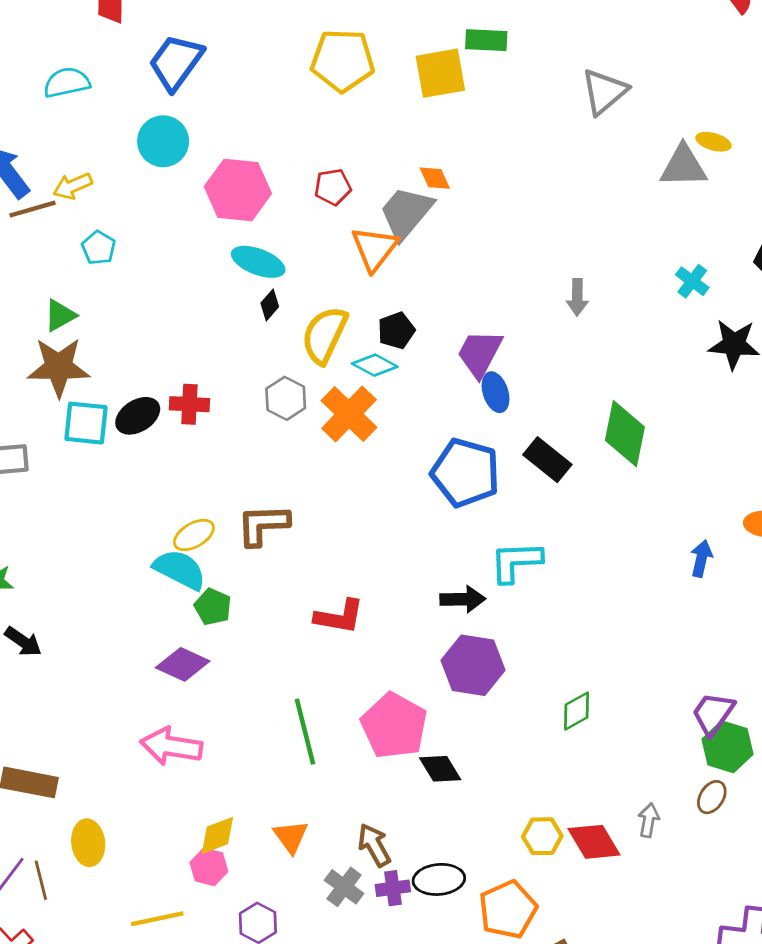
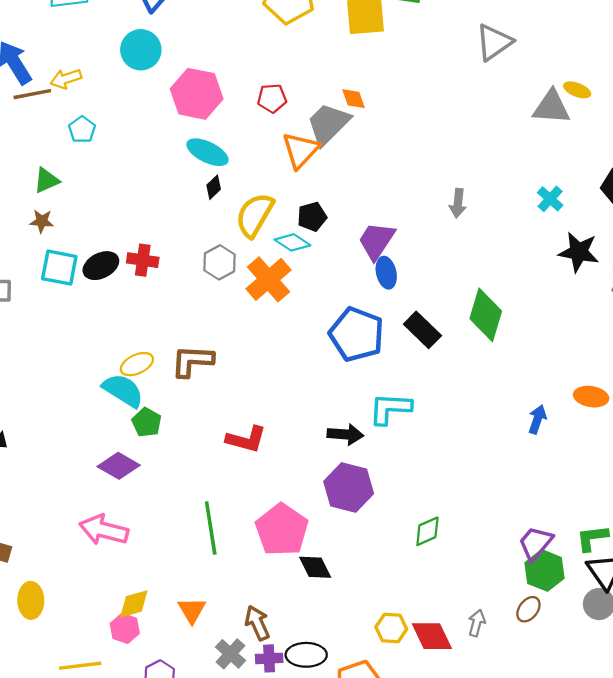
brown star: (59, 367) -> (42, 221), size x0.5

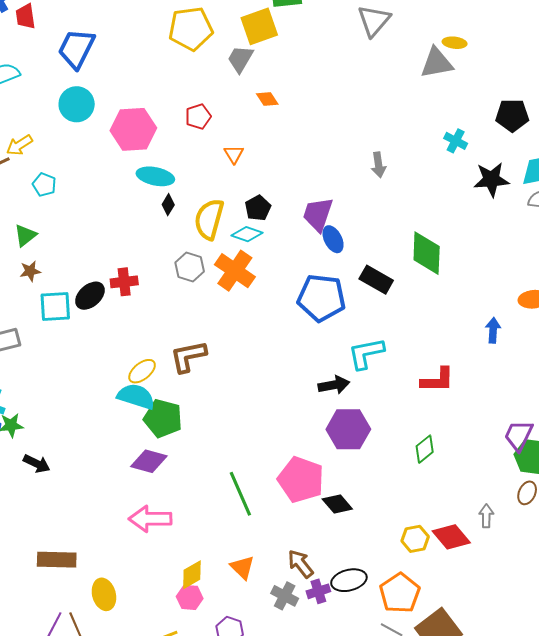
gray trapezoid: (328, 124) -> (240, 59), moved, size x0.7
orange triangle: (301, 150) -> (234, 154), size x0.6
green pentagon: (147, 422) -> (163, 418), size x1.5
red L-shape: (246, 439) -> (437, 380), moved

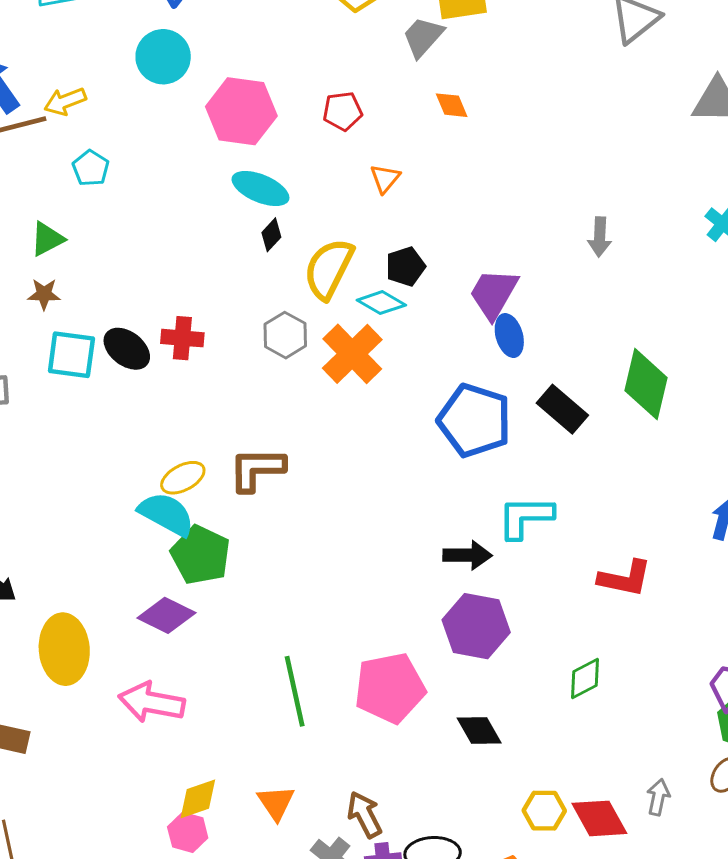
black ellipse: (90, 296) -> (127, 349), turned 68
pink pentagon: (301, 480) -> (390, 688), turned 30
black diamond: (337, 504) -> (479, 730), moved
yellow ellipse: (104, 594) -> (64, 649), moved, size x1.4

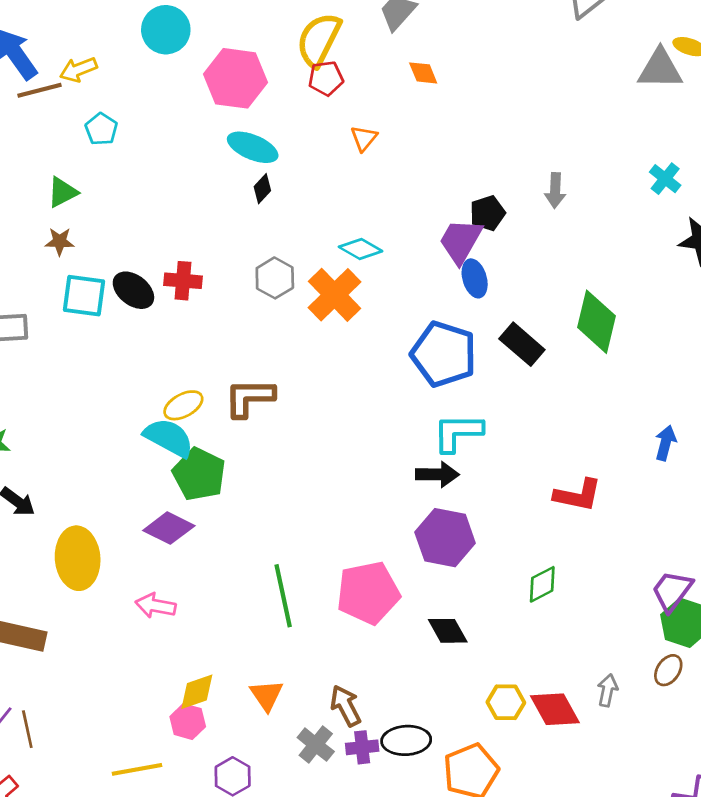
black pentagon: (405, 266) -> (488, 213), moved
yellow semicircle: (329, 269) -> (319, 40), moved
cyan L-shape: (525, 517) -> (458, 433), moved
pink arrow: (152, 702) -> (156, 606), size x0.7

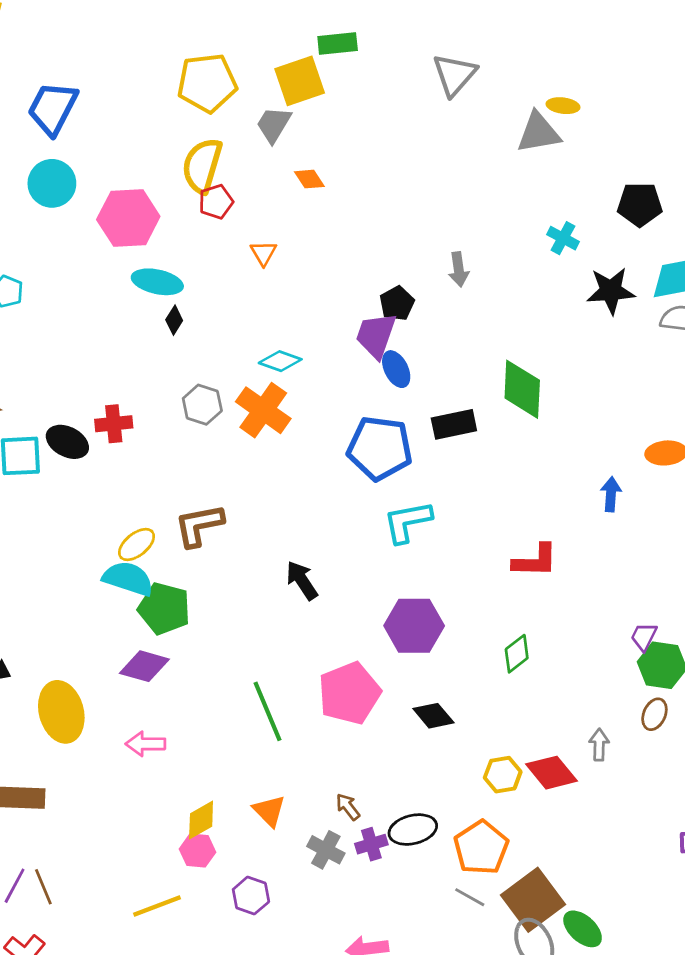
black rectangle: (522, 344) -> (454, 424), turned -42
black arrow: (437, 474) -> (302, 580), moved, turned -114
purple trapezoid: (672, 591) -> (644, 637), size x0.7
brown arrow: (346, 706) -> (348, 807), size x0.7

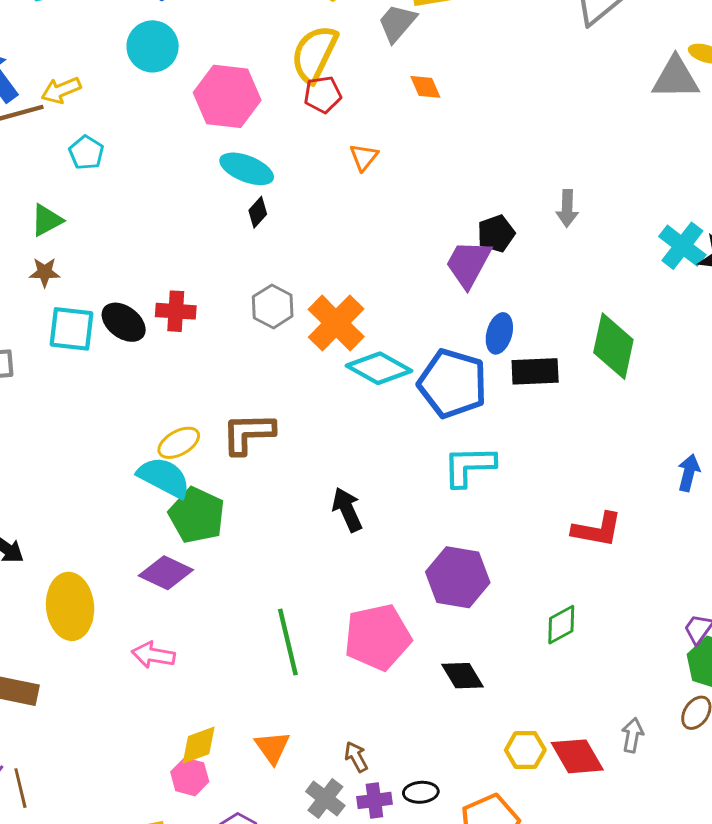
cyan cross: (563, 238) -> (682, 246), moved, size x1.4
cyan diamond: (280, 361) -> (379, 368), moved, size x1.4
blue ellipse: (396, 369) -> (499, 333), moved, turned 33
black ellipse: (413, 830) -> (421, 792), size x0.7

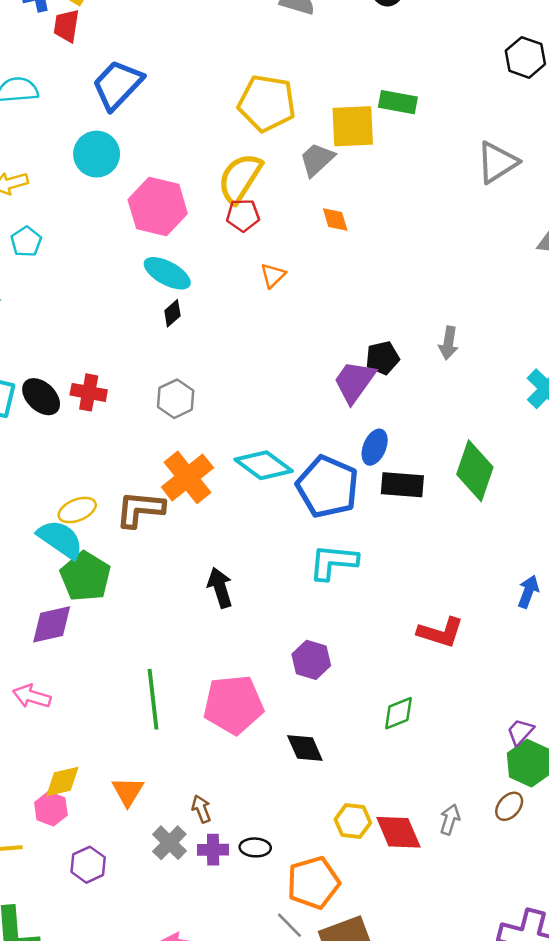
orange cross: (336, 323) -> (187, 477), moved
purple diamond: (166, 573) -> (52, 624), turned -45
purple hexagon: (458, 577) -> (311, 660), size x0.7

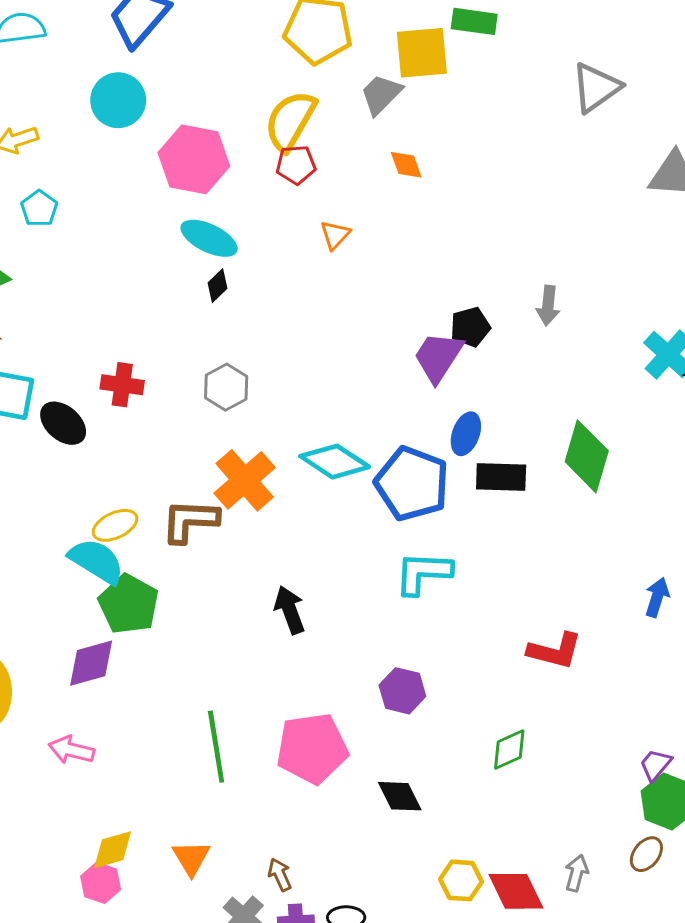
black ellipse: (41, 397) -> (63, 423), moved

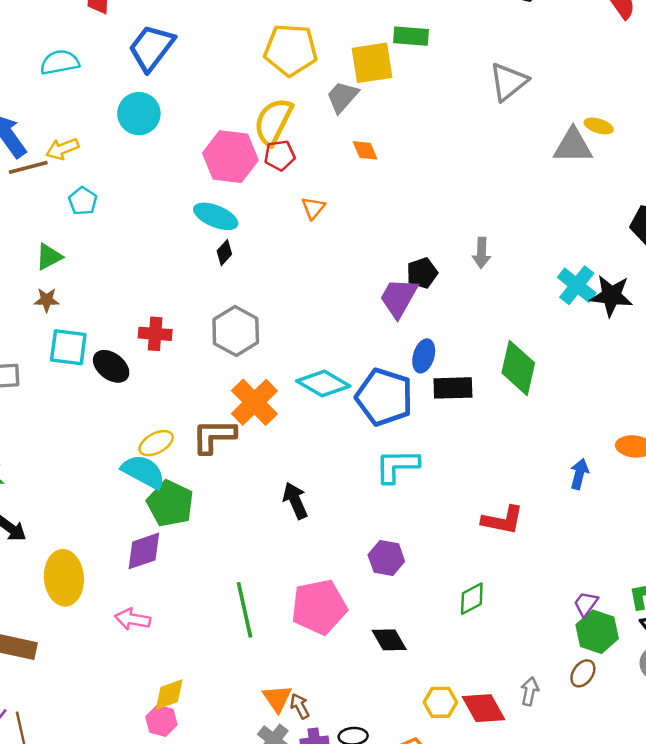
pink hexagon: (194, 159) -> (230, 157), moved
gray hexagon: (226, 387) -> (236, 331), size x1.4
orange triangle: (191, 858) -> (277, 698), moved

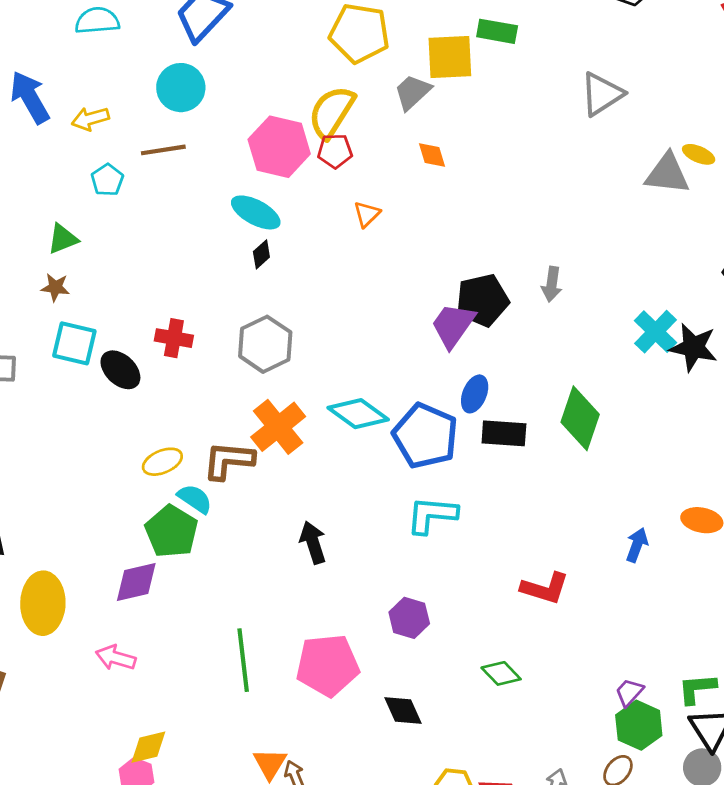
brown line: (28, 167) -> (163, 150), moved
black pentagon: (422, 273) -> (482, 300), size x1.5
cyan semicircle: (143, 472) -> (195, 499), moved, size x0.7
green diamond: (472, 599) -> (501, 673), turned 68

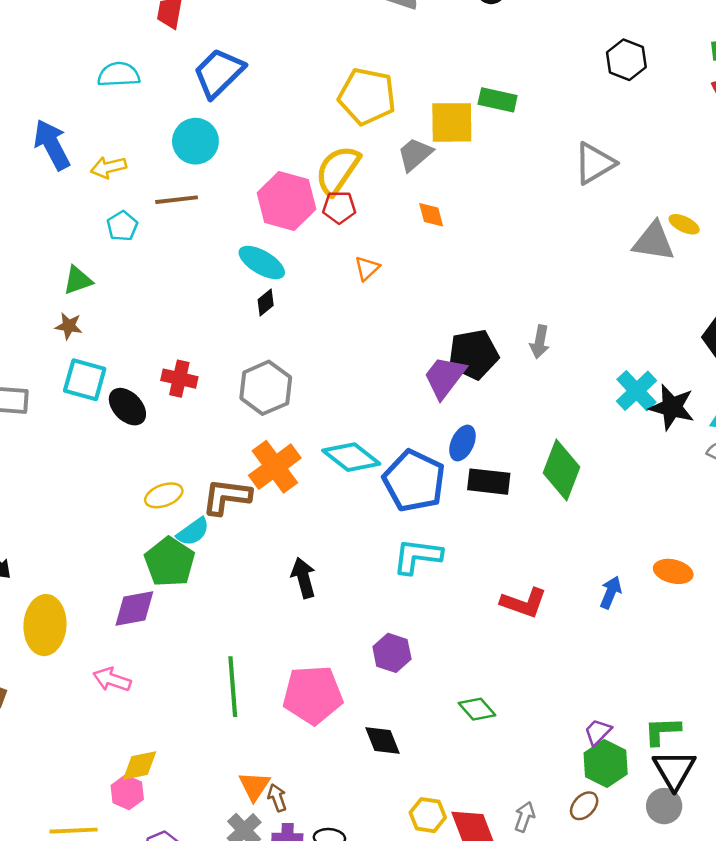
cyan semicircle: (195, 499) -> (193, 532), turned 108
red L-shape: (545, 588) -> (524, 603), moved

